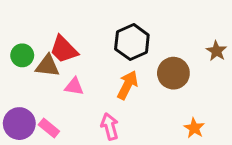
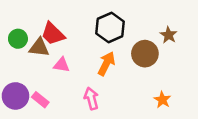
brown star: (216, 51) -> (169, 35), moved

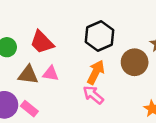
brown triangle: (39, 47) -> (28, 75), moved
pink arrow: (91, 98) -> (93, 95), moved, turned -35

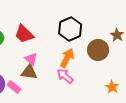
pink triangle: (51, 74) -> (31, 59), turned 32
brown triangle: (28, 75) -> (29, 72), moved

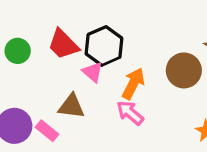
black hexagon: (70, 29) -> (104, 46), moved
pink triangle: (31, 59) -> (93, 72), moved

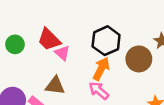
black hexagon: (104, 46) -> (106, 41), moved
pink triangle: (93, 72) -> (62, 53), moved

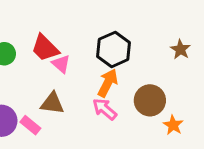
brown circle: (139, 59) -> (150, 100), moved

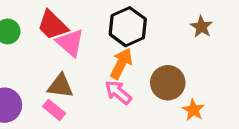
pink triangle: (61, 64) -> (70, 43), size x1.4
pink rectangle: (30, 125) -> (54, 110), moved

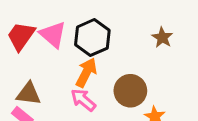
red trapezoid: (52, 25) -> (21, 36), turned 80
pink triangle: (70, 43) -> (53, 34), moved

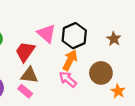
red trapezoid: (21, 36) -> (25, 52), moved
brown star: (162, 38) -> (114, 39), moved

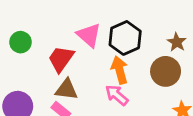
orange arrow: (70, 60) -> (120, 70), turned -42
brown circle: (101, 73) -> (166, 71), moved

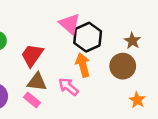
pink triangle: (89, 35) -> (70, 24), moved
pink arrow: (117, 95) -> (68, 87), moved

